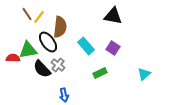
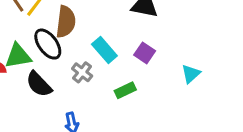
gray cross: (58, 65) -> (82, 72), moved
cyan triangle: (144, 74) -> (191, 74), moved

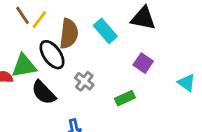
cyan rectangle: (104, 50) -> (105, 31), moved
cyan triangle: (191, 74) -> (187, 83), turned -42

